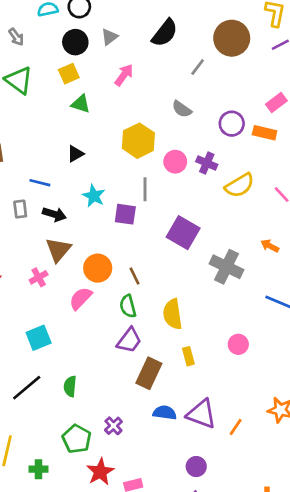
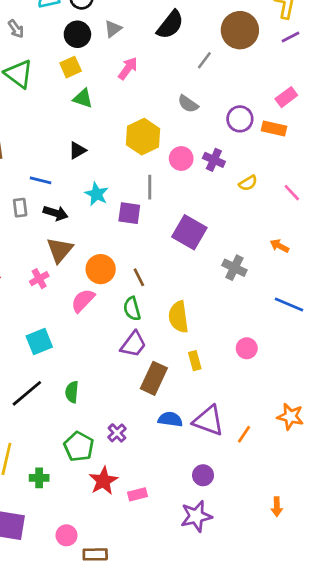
yellow semicircle: (240, 185) -> (248, 183), size x0.6
gray cross: (226, 267) -> (234, 268), size x0.7

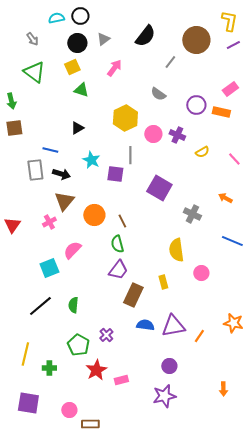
gray rectangle: (20, 208) -> (35, 170), size x1.5
pink semicircle: (83, 300) -> (72, 250), moved
yellow semicircle: (178, 317) -> (176, 250), moved
purple triangle: (208, 421) -> (173, 326), turned -30

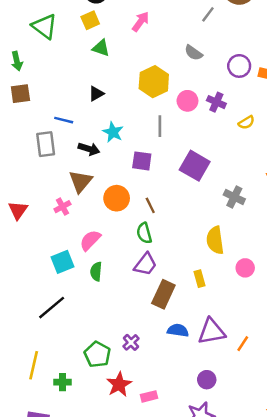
black arrow: (61, 174) -> (89, 149), moved
purple square: (115, 174) -> (142, 161), moved
green semicircle: (73, 305) -> (96, 271), moved

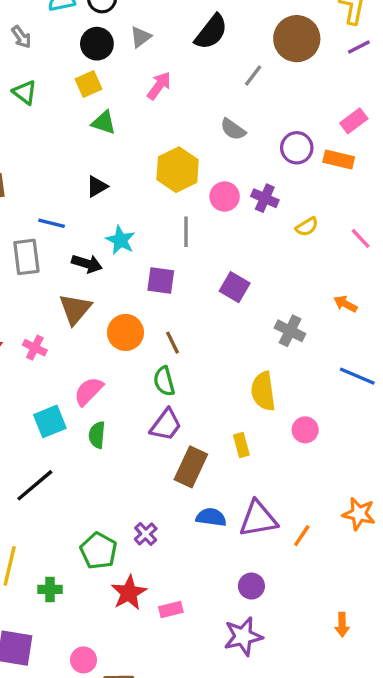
green triangle: (44, 26) -> (25, 92), size x0.7
purple square: (195, 166) -> (235, 287), size x0.7
pink cross: (62, 207) -> (35, 348), moved, turned -35

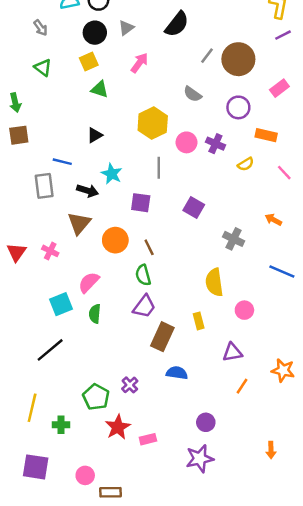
brown circle: (297, 39) -> (238, 59), moved
orange rectangle: (339, 160) -> (266, 135), moved
purple triangle: (258, 519) -> (232, 352), moved, size x0.7

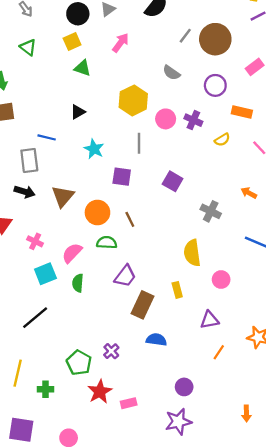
black arrow: (88, 191) -> (25, 192), moved
pink cross: (50, 251) -> (35, 241), moved
green semicircle: (143, 275) -> (107, 243), moved, turned 108

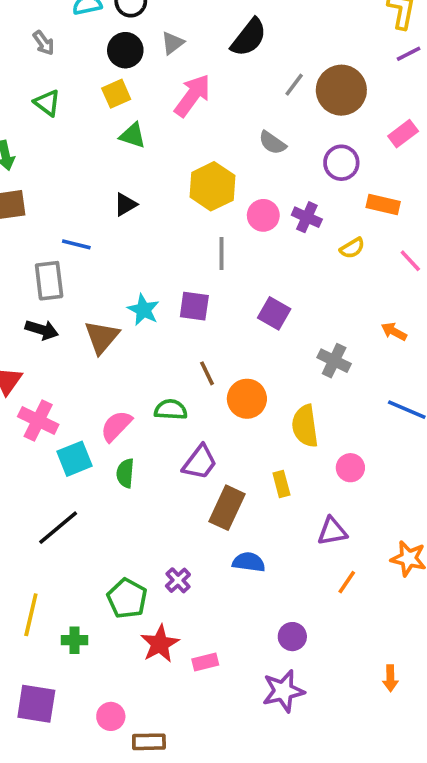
pink arrow: (121, 43) -> (192, 96), size x1.4
cyan star: (94, 149) -> (143, 310), moved
orange circle: (97, 212) -> (247, 399), moved
pink cross: (35, 241) -> (38, 421), moved, size x1.5

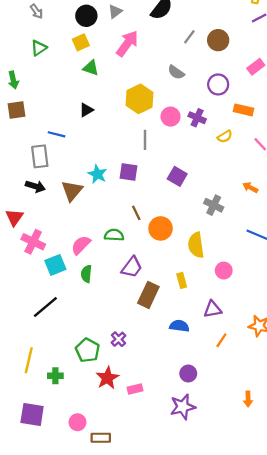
brown circle: (341, 90) -> (218, 40), size x0.7
green triangle: (47, 103) -> (39, 48), turned 49
blue semicircle: (249, 562) -> (179, 326), moved

